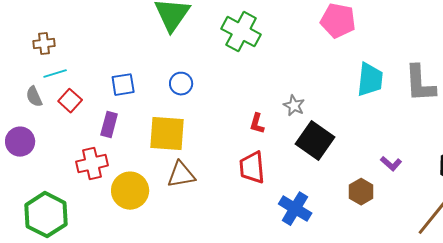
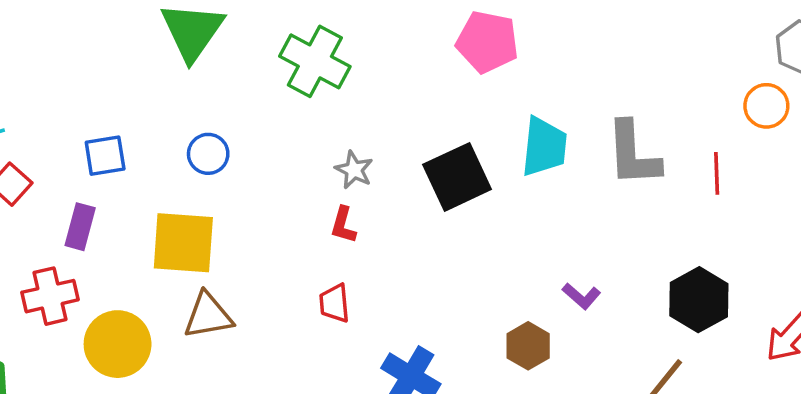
gray star: (294, 106) -> (354, 170), moved
black square: (315, 141) -> (457, 177), moved, turned 30
red trapezoid: (252, 168) -> (334, 303), size x0.7

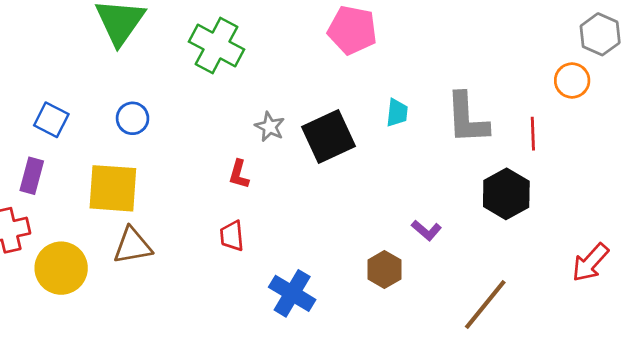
cyan trapezoid: (544, 147) -> (397, 113), size x0.6
blue square: (105, 156) -> (51, 120), turned 36
gray star: (354, 170) -> (270, 127), moved
black hexagon: (699, 300) -> (506, 194), moved

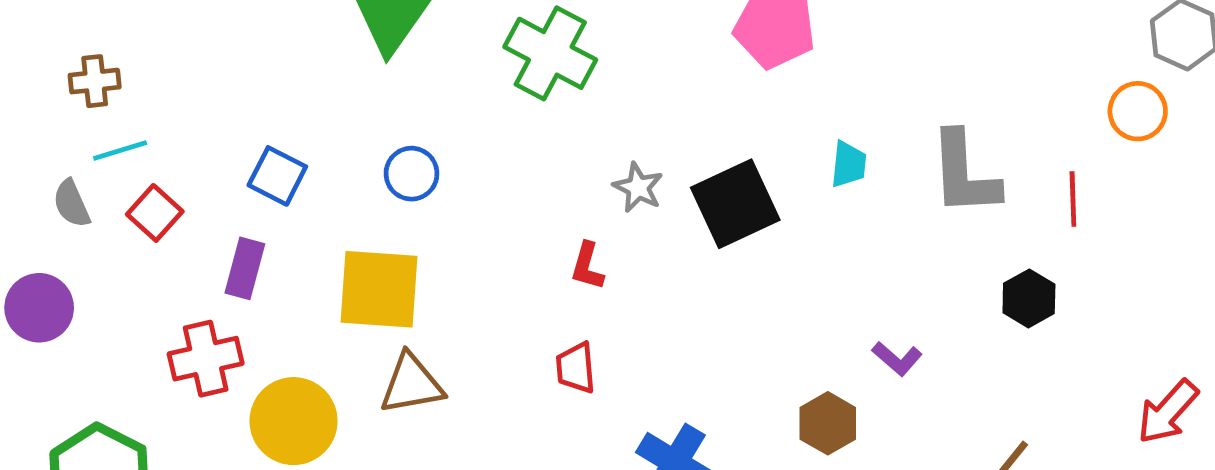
black hexagon: (506, 194) -> (1029, 298), size x0.7

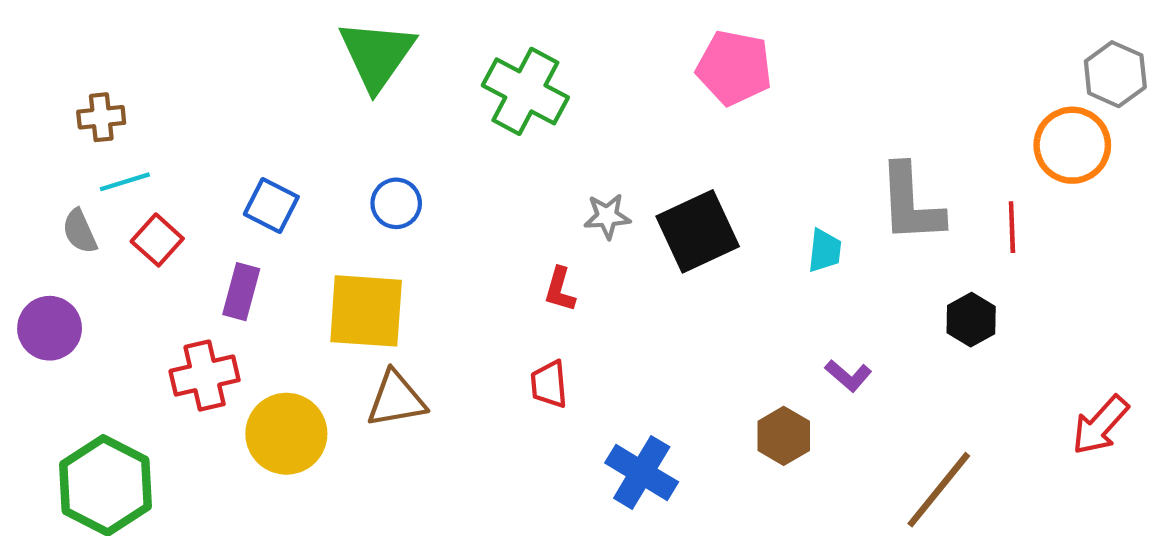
orange circle: (1138, 111) -> (1072, 145), size x1.4
cyan trapezoid: (849, 164) -> (825, 251), moved
gray star: (638, 187) -> (607, 216), turned -30

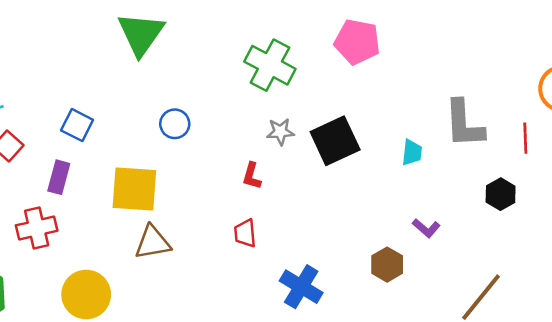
green cross: (525, 91) -> (270, 65), moved
blue circle: (396, 203) -> (175, 124), moved
yellow circle: (286, 434) -> (86, 295), moved

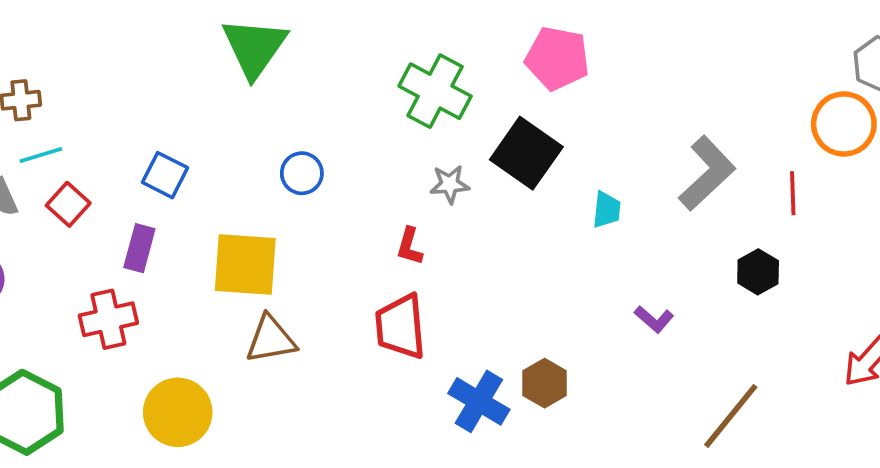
gray L-shape: (464, 124) -> (707, 173), turned -130
black square: (335, 141) -> (526, 153), moved, turned -30
cyan trapezoid: (412, 152) -> (607, 210), moved
red trapezoid: (245, 233) -> (400, 327), size x1.6
brown hexagon: (387, 265) -> (545, 383), moved

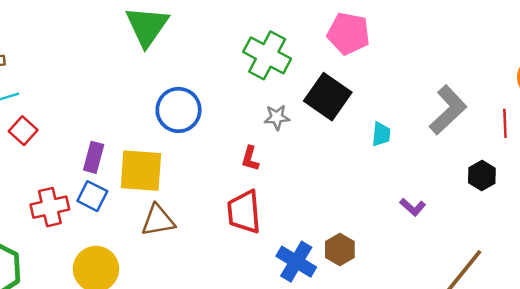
blue circle: (302, 173) -> (179, 110), size x1.6
blue square: (165, 175) -> (92, 196), moved
purple rectangle: (139, 248) -> (94, 157), moved

